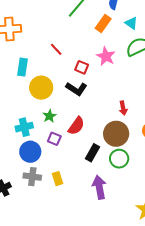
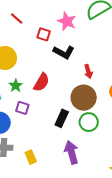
black L-shape: (76, 89) -> (64, 52), moved
red semicircle: (76, 126) -> (41, 82), moved
yellow rectangle: (58, 179) -> (31, 157), moved

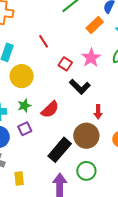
purple square: (22, 108) -> (25, 129), turned 32
black rectangle: (62, 118) -> (60, 150), size x1.4
green circle: (89, 122) -> (86, 171), moved

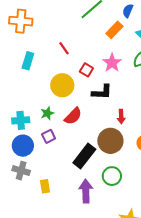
yellow circle: (22, 76) -> (62, 85), moved
black L-shape: (80, 87) -> (102, 92), turned -40

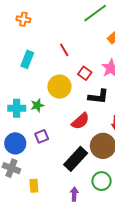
orange cross: (21, 21) -> (23, 19), size x0.6
green star: (47, 113) -> (37, 105), moved
red semicircle: (73, 116) -> (80, 121), moved
cyan cross: (21, 120) -> (17, 108), moved
purple arrow: (86, 191) -> (74, 194), size x0.6

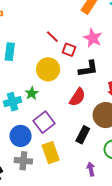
red line: (64, 50) -> (52, 37), moved
purple square: (42, 136) -> (44, 122), size x1.5
black rectangle: (76, 159) -> (83, 135), size x0.7
yellow rectangle: (34, 186) -> (51, 153), moved, size x1.5

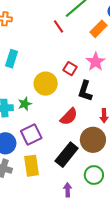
red line: (52, 37) -> (59, 26), moved
black L-shape: (88, 69) -> (85, 91), turned 105
black rectangle: (83, 135) -> (67, 155), size x1.4

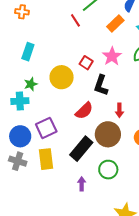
green star: (25, 104) -> (31, 84), moved

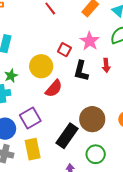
red arrow: (119, 110) -> (106, 65), moved
red semicircle: (84, 111) -> (54, 88), moved

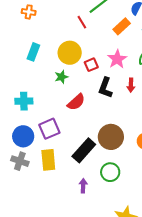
red square: (64, 50) -> (91, 65), turned 32
yellow circle: (41, 66) -> (70, 53), moved
green star: (11, 76) -> (61, 77), moved

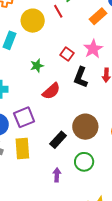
yellow circle: (70, 53) -> (33, 21), moved
red square: (91, 65) -> (67, 54), turned -32
black rectangle: (84, 150) -> (58, 140), size x0.7

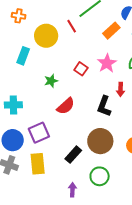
black L-shape: (81, 77) -> (104, 106), moved

